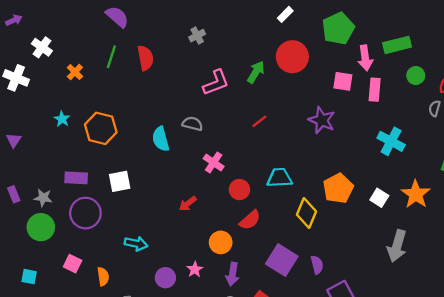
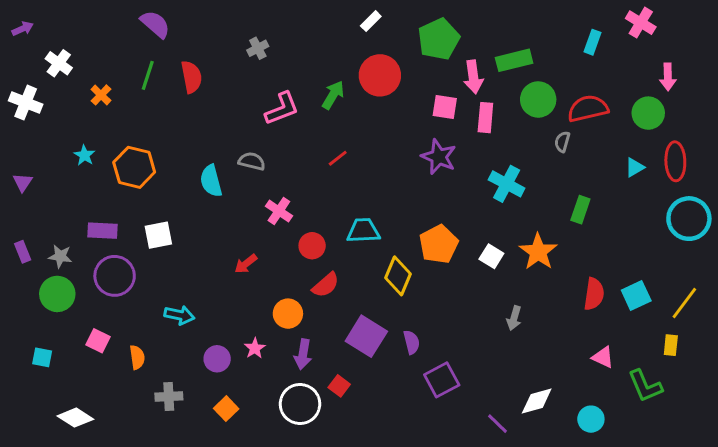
green circle: (416, 76) -> (538, 99), size x1.5
purple star: (322, 120) -> (439, 157), moved
gray arrow: (397, 246) -> (514, 318), size x0.6

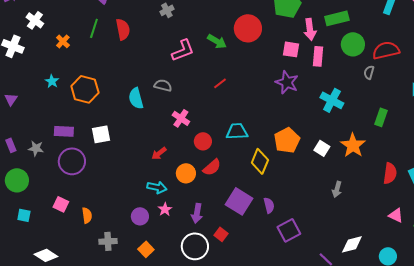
green arrow: (333, 95) -> (217, 41), turned 90
green circle: (57, 294) -> (17, 180), moved
orange circle: (288, 314) -> (186, 173), moved
cyan arrow: (179, 315) -> (157, 187), moved

